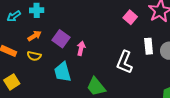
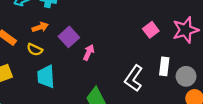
cyan trapezoid: (63, 72) -> (46, 77), moved

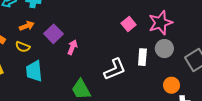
gray circle: (186, 76) -> (164, 49), moved
white L-shape: (134, 78) -> (115, 69), turned -145

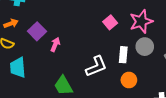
orange circle: (172, 85) -> (129, 80), moved

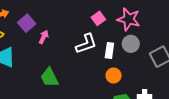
pink star: (141, 21) -> (129, 19), turned 30
white L-shape: (96, 66) -> (86, 44), moved

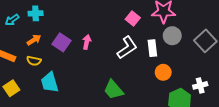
pink arrow: (44, 37) -> (87, 42), moved
green trapezoid: (49, 77) -> (113, 90), moved

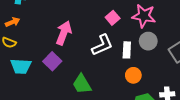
purple square: (62, 42) -> (52, 61), moved
pink arrow: (87, 42) -> (64, 33), size x1.6
cyan trapezoid: (50, 82) -> (21, 66), turned -80

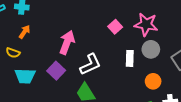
orange arrow: (13, 22) -> (24, 32), moved, turned -32
white L-shape: (102, 45) -> (90, 64), moved
orange circle: (133, 75) -> (153, 81), moved

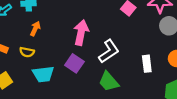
white rectangle: (130, 58) -> (147, 64), moved

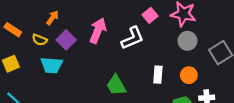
white L-shape: (109, 51) -> (132, 38), moved
purple square: (74, 63) -> (66, 40), moved

